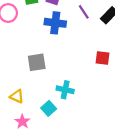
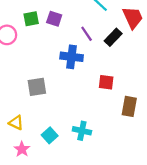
blue cross: (55, 23) -> (72, 57), moved
cyan cross: (65, 90) -> (82, 131), moved

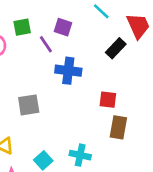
purple square: (54, 19) -> (63, 27), moved
purple line: (87, 34) -> (46, 44), moved
brown rectangle: (129, 106) -> (118, 127), moved

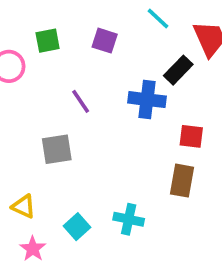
purple line: (46, 44) -> (81, 101), moved
blue cross: (68, 71) -> (147, 100), moved
red square: (108, 100) -> (191, 136), moved

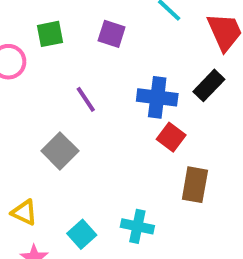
black rectangle: (178, 70) -> (209, 85), moved
red square: (191, 136) -> (171, 137), moved, turned 30
gray square: (57, 149) -> (60, 151), turned -36

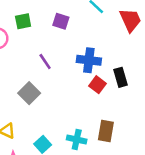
black rectangle: (209, 85) -> (121, 77), moved, turned -60
brown rectangle: (195, 185) -> (106, 131), moved

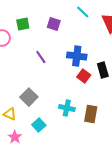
gray square: (29, 93) -> (29, 97), moved
cyan cross: (77, 139) -> (67, 108), moved

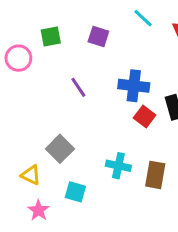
cyan square: (39, 125) -> (75, 192), turned -32

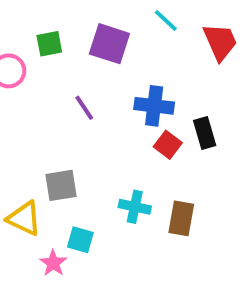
purple square: (98, 37) -> (109, 44), size x1.5
gray square: (60, 149) -> (61, 185), turned 36
yellow triangle: (31, 175) -> (24, 218), size x1.4
pink star: (38, 210) -> (53, 263), moved

